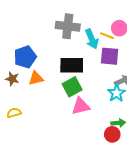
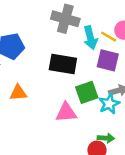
orange triangle: (36, 78) -> (18, 93), moved
green square: (72, 87) -> (87, 92), moved

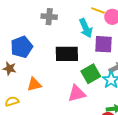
gray cross: (65, 19) -> (49, 17), moved, size x0.7
yellow line: (109, 37) -> (98, 10), moved

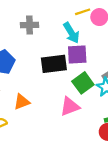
yellow line: (98, 10) -> (83, 12), turned -32
purple square: (103, 44) -> (77, 54), moved

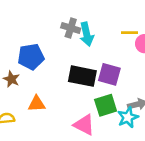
cyan arrow: (71, 33) -> (87, 34), moved
pink triangle: (70, 106) -> (84, 125), turned 30

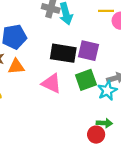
orange triangle: (37, 104) -> (16, 67), moved
pink triangle: (84, 125) -> (51, 83), moved

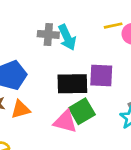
green square: (86, 80) -> (82, 111), moved

